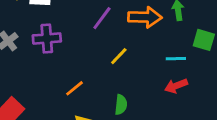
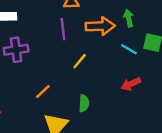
purple line: (102, 18) -> (63, 29), turned -40
cyan line: (176, 59) -> (129, 49), moved, turned 35

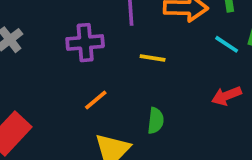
purple cross: (16, 50) -> (85, 43), moved
yellow line: (80, 61) -> (153, 58), turned 56

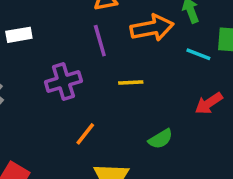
green semicircle: (156, 121) -> (161, 139), moved, turned 65

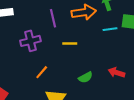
cyan line: (198, 54) -> (110, 29), turned -32
red arrow: (209, 103) -> (116, 72), moved, turned 49

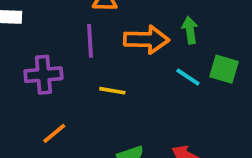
cyan line: (110, 29) -> (188, 77), turned 32

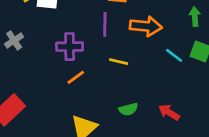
green arrow: (190, 30) -> (195, 17), moved
orange line: (54, 133) -> (76, 77), moved

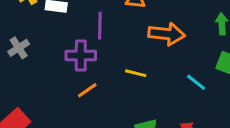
purple line: (105, 24) -> (100, 26), moved
cyan line: (174, 55) -> (196, 82), moved

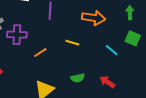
purple cross: (81, 56) -> (17, 35), moved

